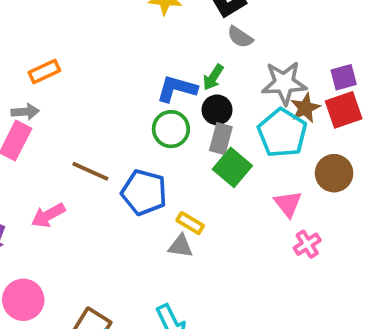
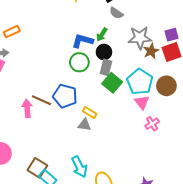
cyan pentagon: (282, 133) -> (140, 82), moved
brown line: (90, 171) -> (41, 100), moved
pink arrow: (48, 215) -> (27, 108), moved, turned 114

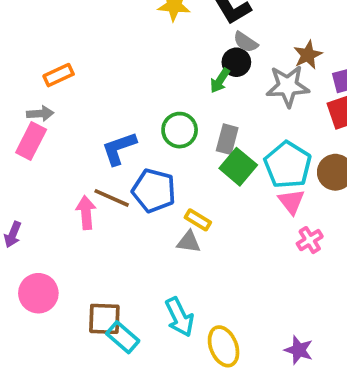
blue L-shape: (82, 41) -> (119, 148), moved, turned -35
brown star: (151, 51) -> (308, 55), moved
black circle: (104, 52) -> (236, 62), moved
brown square: (37, 168) -> (104, 319), turned -30

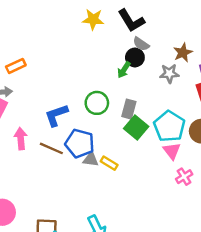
gray star: (288, 86) -> (169, 73), size x0.7
pink arrow: (86, 213) -> (21, 139), moved
gray triangle: (189, 242) -> (91, 159), moved

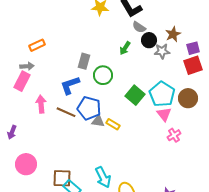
black circle: (135, 57) -> (149, 40), moved
gray rectangle: (129, 109) -> (84, 61), moved

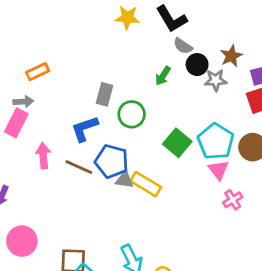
yellow rectangle: (113, 124) -> (146, 184), size x1.5

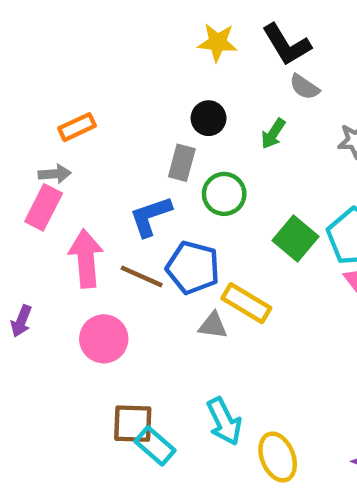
black circle: (197, 65) -> (209, 118), moved
pink arrow: (43, 156) -> (86, 259), size x1.4
gray triangle: (124, 180) -> (213, 325), moved
pink circle: (22, 241) -> (104, 339), moved

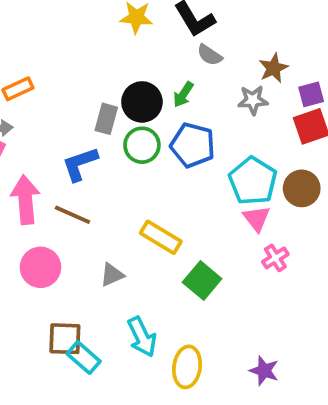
black circle: (209, 118) -> (142, 102), moved, size x1.4
green square: (295, 239) -> (202, 280), moved
blue pentagon: (193, 268) -> (193, 145), moved
gray triangle: (213, 325) -> (112, 275), moved, turned -32
yellow ellipse: (278, 457) -> (187, 367), turned 30

